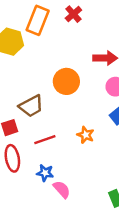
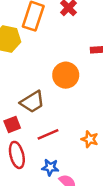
orange star: (86, 135) -> (90, 139), moved

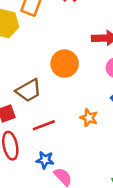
orange star: (90, 139) -> (89, 118), moved

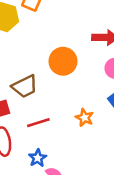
blue star: (45, 160) -> (38, 158), turned 30

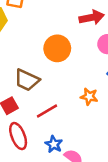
brown trapezoid: (25, 86) -> (27, 80), turned 64

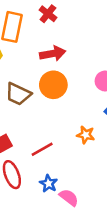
red arrow: (92, 17) -> (53, 54), moved
brown trapezoid: (27, 80) -> (18, 94), moved

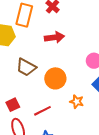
orange circle: (53, 85) -> (55, 78), moved

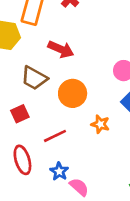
red arrow: (54, 37) -> (61, 49), moved, turned 30
red square: (13, 105) -> (20, 114), moved

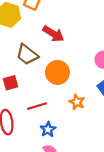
blue star: (59, 171) -> (48, 129), moved

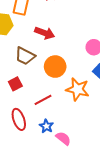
orange star: (77, 102) -> (78, 89), size x1.6
blue star: (48, 129) -> (46, 126), moved

